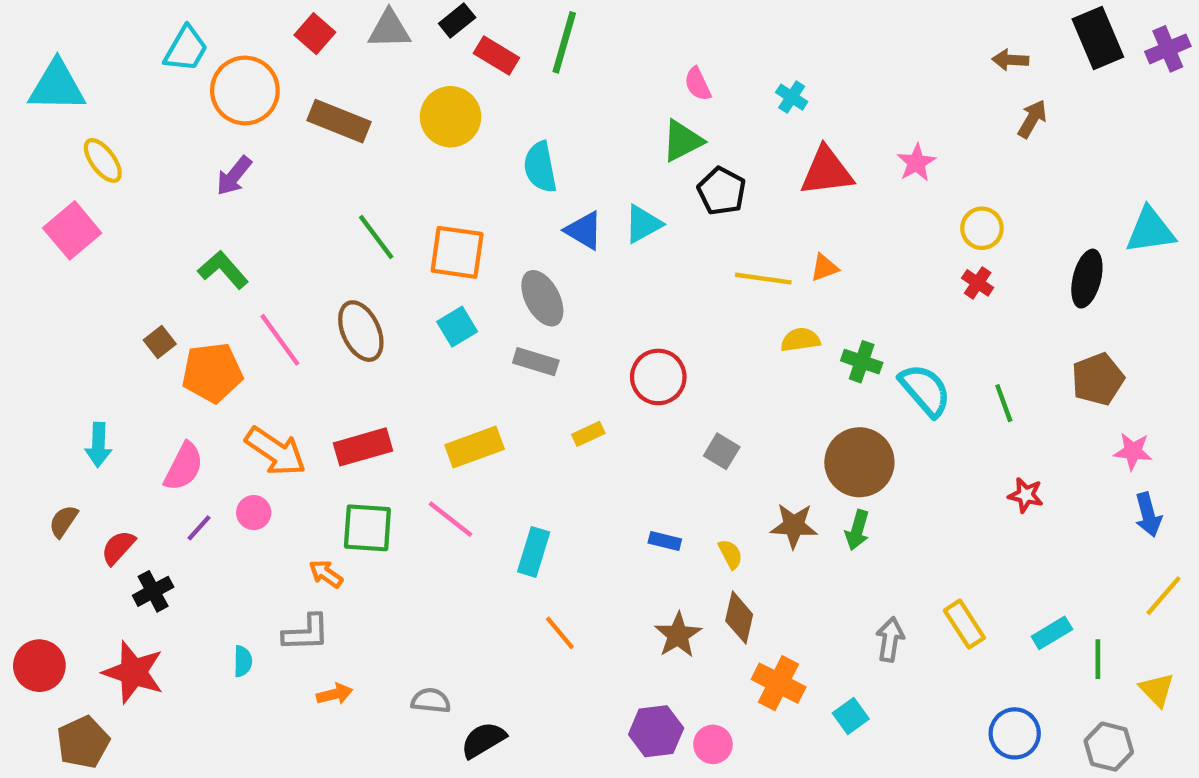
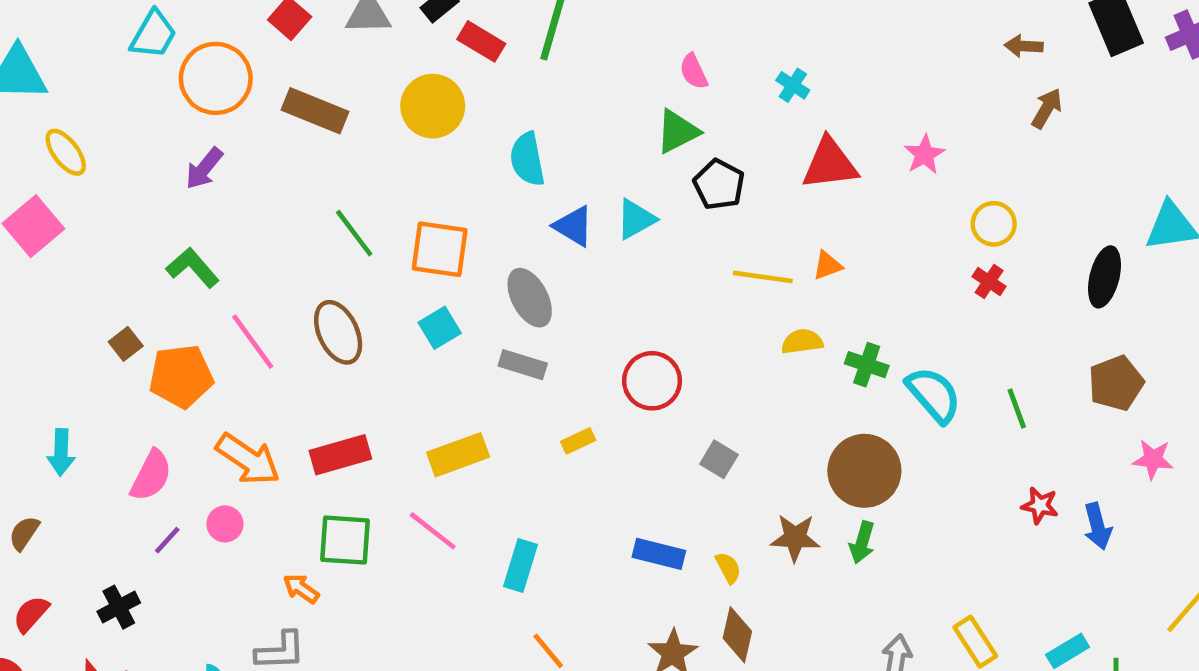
blue arrow: (1148, 515) -> (1098, 526), moved
blue rectangle: (665, 541) -> (659, 554), size x1.5
red semicircle: (118, 548) -> (31, 614), moved

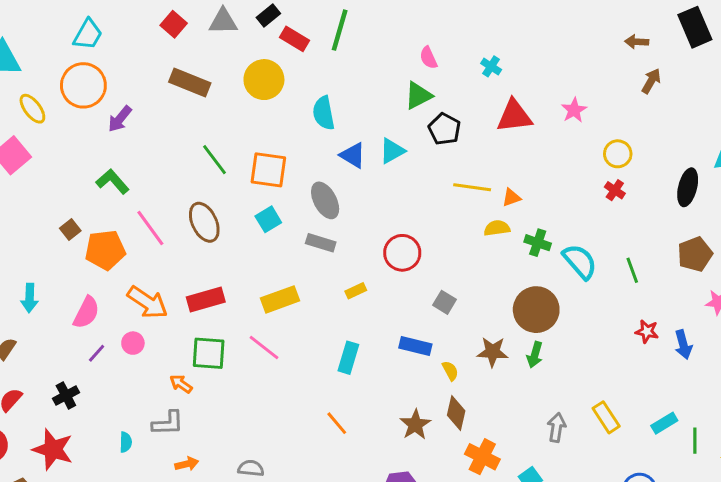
orange circle: (216, 78) -> (83, 85), moved
orange triangle: (827, 265) -> (511, 197), moved
blue rectangle: (659, 554) -> (415, 346), moved
cyan rectangle: (520, 565) -> (348, 358), moved

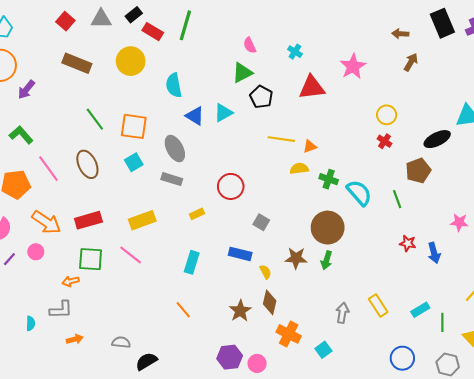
pink star: (574, 110) -> (353, 66), moved, size x1.4
black ellipse: (688, 187) -> (437, 139), turned 50
brown pentagon: (695, 254) -> (418, 171), moved
orange arrow: (181, 384) -> (71, 281), turned -49

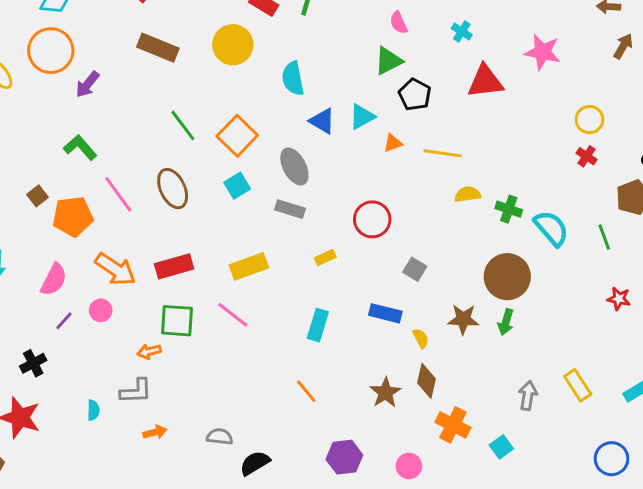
pink star: (353, 66) -> (543, 52), turned -30
orange square: (134, 126) -> (237, 136), turned 36
orange triangle: (310, 146) -> (393, 143), moved
purple hexagon: (230, 357) -> (344, 457), moved

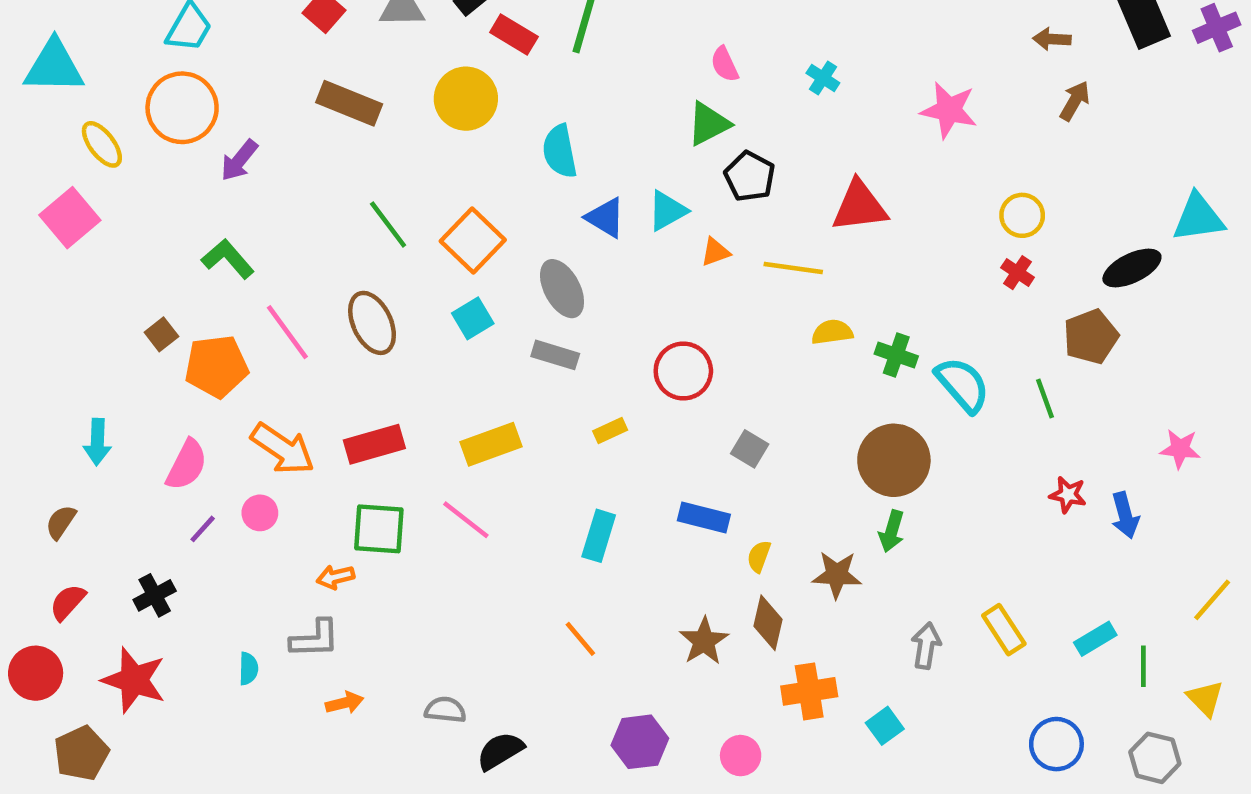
red triangle: (485, 81) -> (860, 206), moved
brown star: (463, 319) -> (837, 575), moved
yellow semicircle: (421, 338) -> (759, 556), turned -132
orange cross: (453, 425) -> (809, 691), turned -36

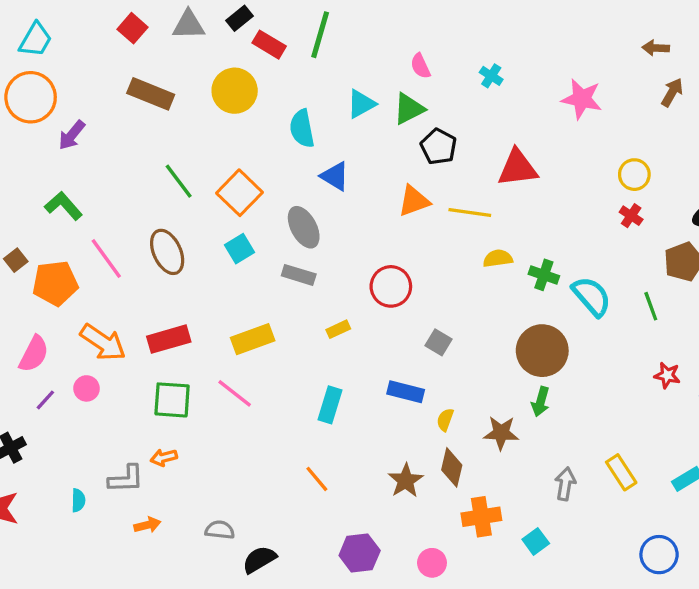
cyan triangle: (667, 211) -> (361, 104), moved
orange triangle: (715, 252) -> (414, 201), size x1.5
orange arrow: (335, 577) -> (164, 458), moved

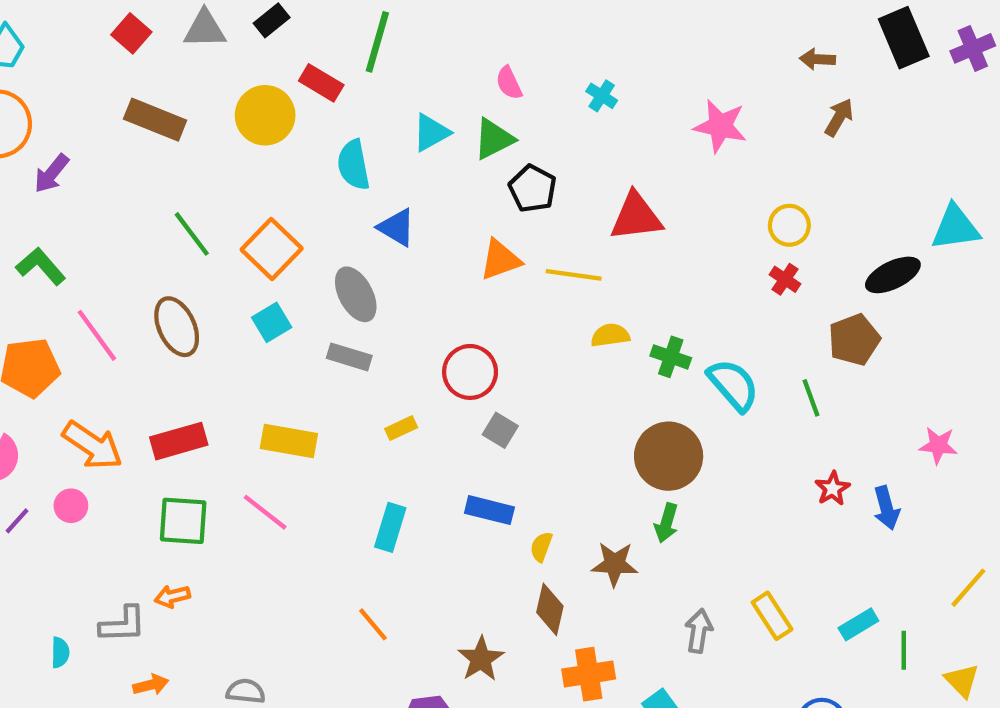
red rectangle: (269, 45) -> (321, 83), moved
yellow rectangle: (253, 339) -> (289, 441), turned 30
gray square: (439, 342) -> (500, 430), moved
red star: (667, 375) -> (832, 488), turned 30
brown star: (406, 481) -> (481, 659), moved

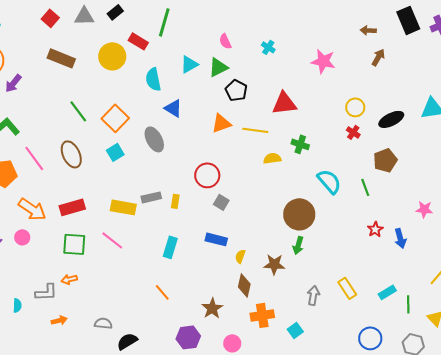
black ellipse: (893, 275) -> (391, 119), moved
gray rectangle: (349, 357) -> (151, 197), moved, turned -30
green cross: (671, 357) -> (300, 144), moved
yellow rectangle: (401, 428) -> (175, 201), turned -56

